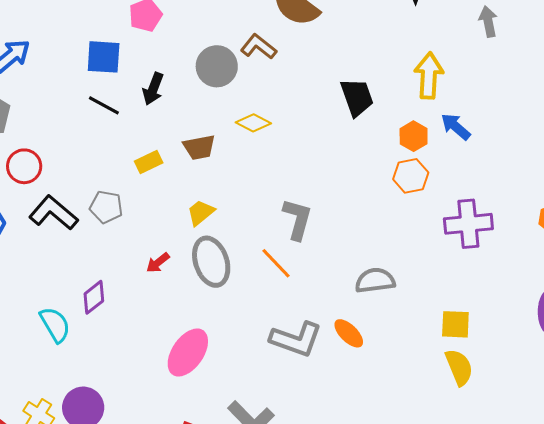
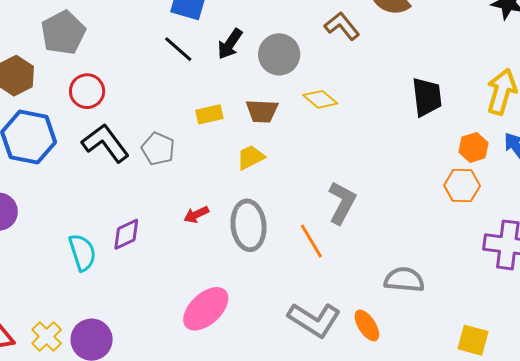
gray circle: (217, 66) -> (279, 54), moved
yellow trapezoid: (201, 213) -> (251, 157), moved

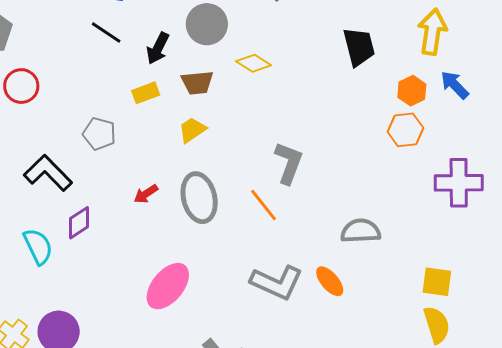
black arrow: (230, 44) -> (158, 48), moved
black L-shape: (105, 143) -> (48, 173), moved

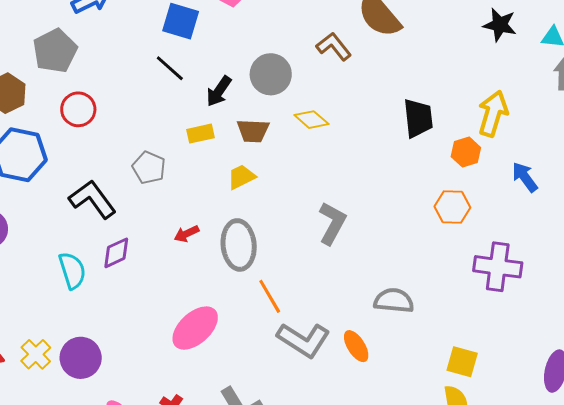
blue arrow: (455, 85) -> (525, 177), moved
orange hexagon: (412, 91) -> (466, 152), moved
orange line: (263, 205) -> (270, 296), moved

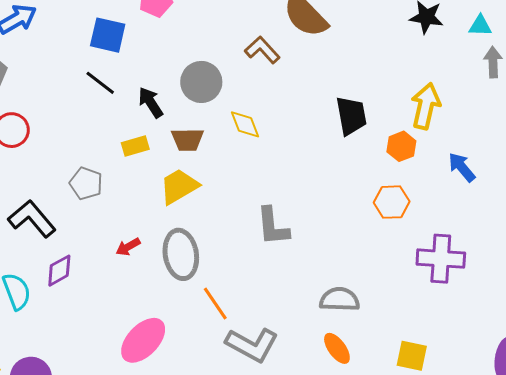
black arrow: (219, 91) -> (151, 102), turned 116
yellow diamond: (311, 120) -> (245, 124), turned 32
yellow trapezoid: (241, 177) -> (179, 186), size x1.4
gray L-shape: (332, 223) -> (273, 226), turned 150
orange ellipse: (356, 346) -> (337, 348), moved

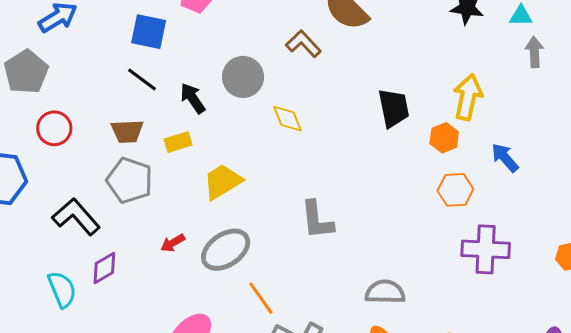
brown trapezoid: (187, 140) -> (127, 131), moved
gray pentagon: (86, 183) -> (130, 180), size x1.4
orange hexagon: (392, 202) -> (455, 190), moved
gray ellipse: (181, 254) -> (226, 250), turned 66

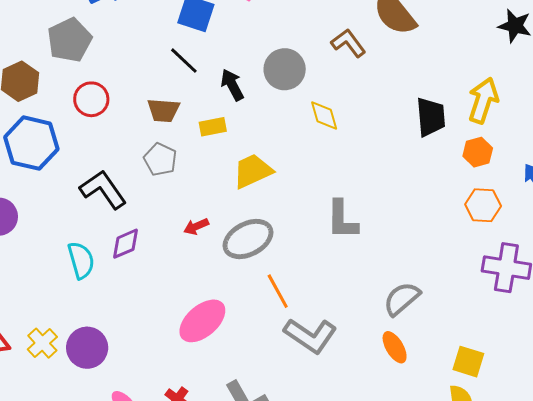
yellow arrow: (468, 97) -> (483, 100), moved
gray pentagon: (130, 180) -> (160, 159), size x0.7
gray semicircle: (385, 292) -> (402, 299), turned -48

